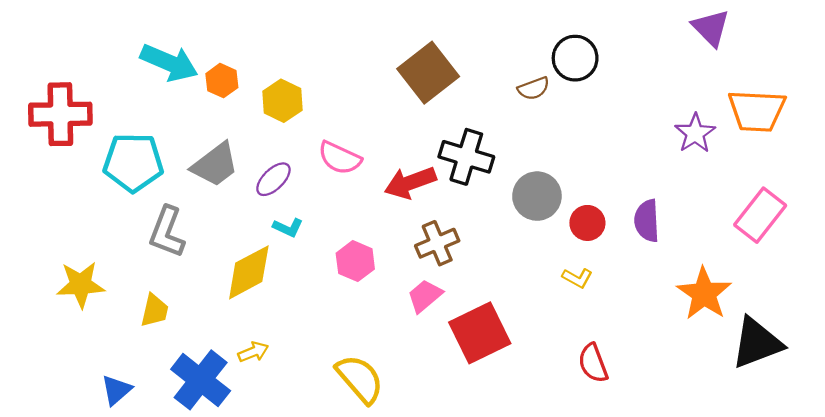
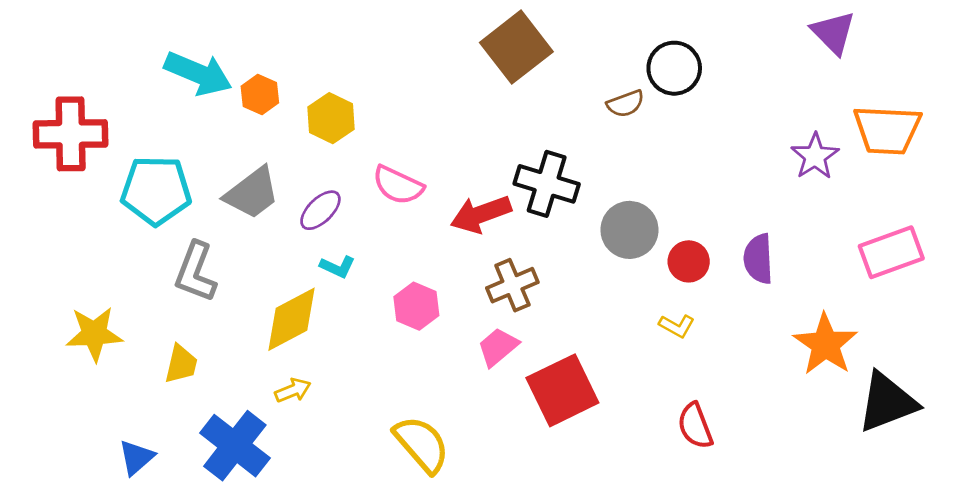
brown square: (428, 73) -> (516, 47), moved
pink rectangle: (760, 215) -> (891, 252), turned 32
yellow arrow: (253, 352) -> (293, 390), moved

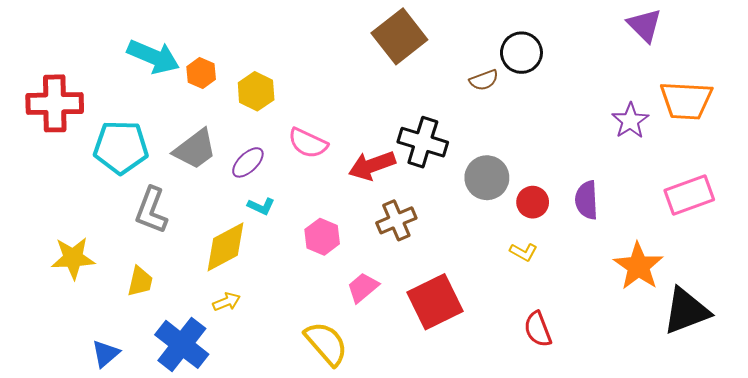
pink trapezoid: (498, 347) -> (363, 288), moved

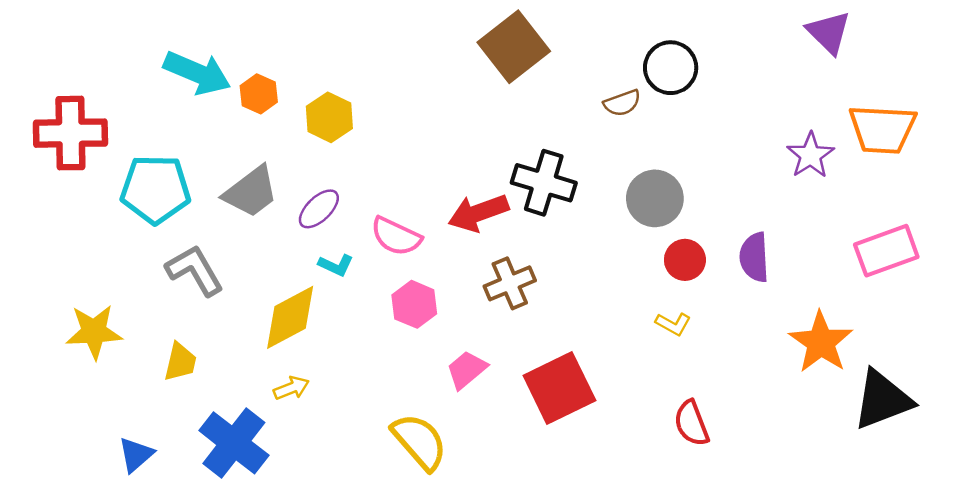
pink semicircle: (308, 143) -> (396, 236), moved
gray circle: (487, 178) -> (655, 198), moved
gray L-shape: (151, 210) -> (195, 270), turned 129

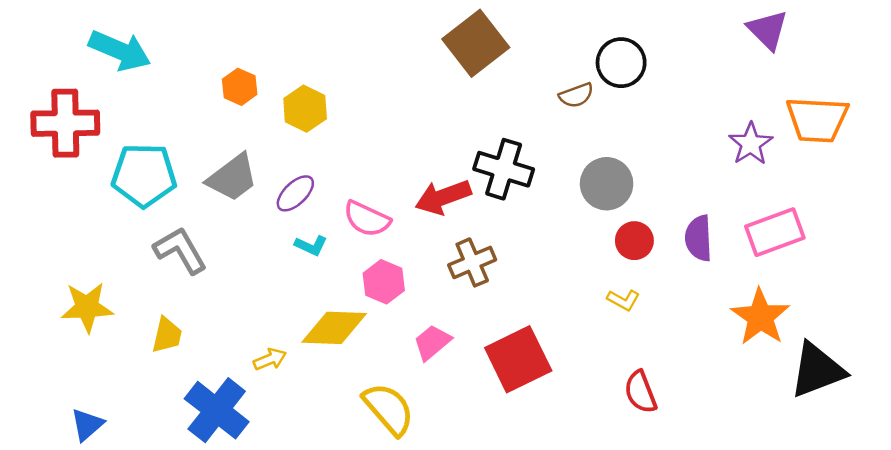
cyan arrow: (197, 73) -> (120, 51), moved
pink rectangle: (886, 251) -> (775, 232), moved
yellow diamond: (290, 317) -> (334, 328), moved, turned 30
blue triangle: (136, 455) -> (87, 425), moved

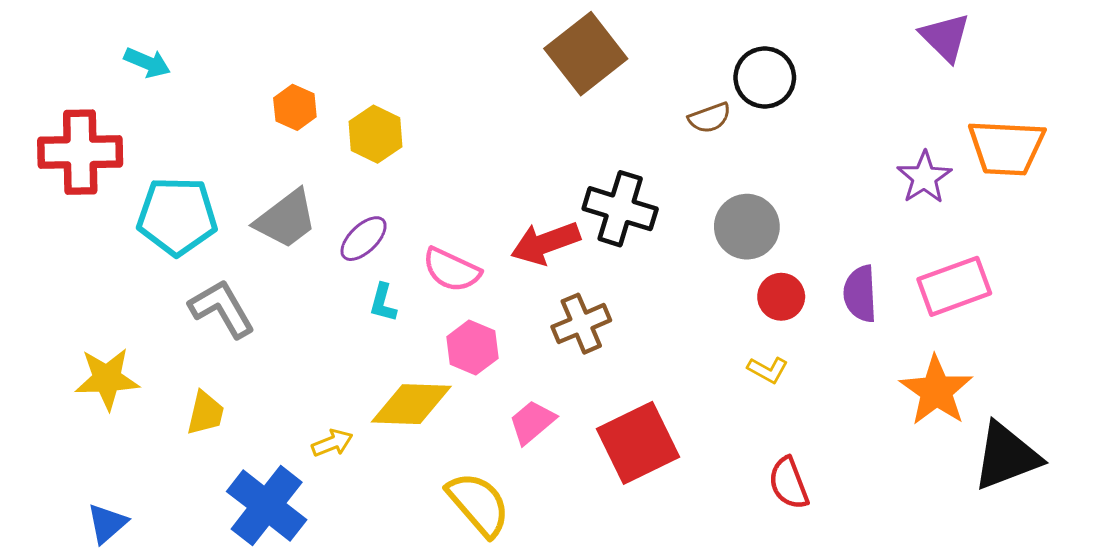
cyan arrow: (120, 51) -> (147, 63), size x0.6
cyan L-shape: (311, 245) -> (383, 303), turned 80

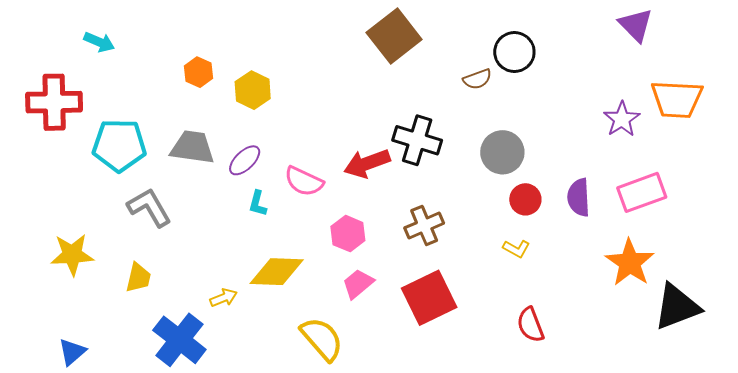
gray trapezoid: (286, 219) -> (192, 147), turned -135
brown cross: (581, 324) -> (424, 226), moved
pink hexagon: (472, 347) -> (348, 234), moved

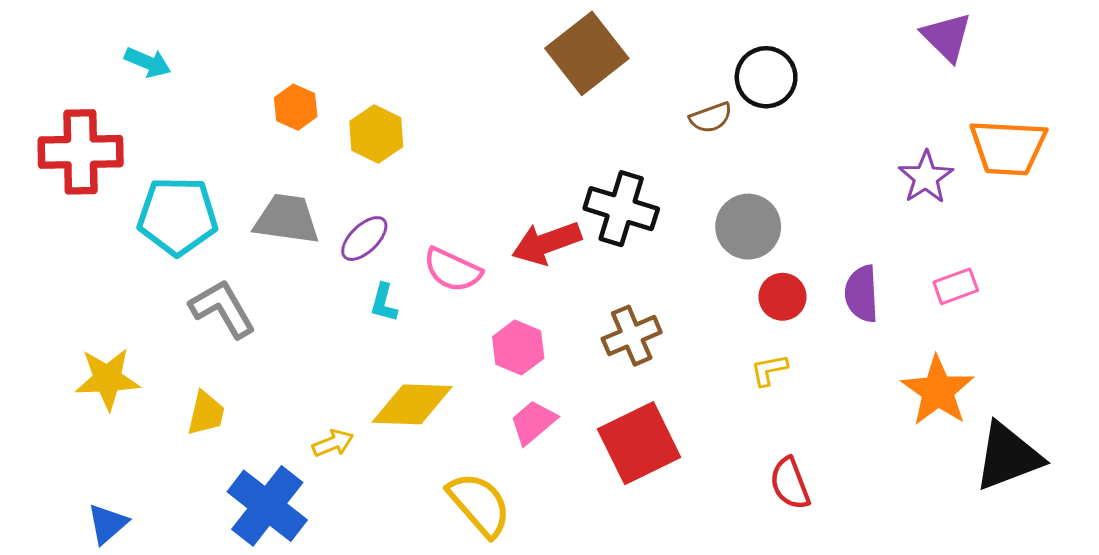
pink rectangle: (642, 192) -> (956, 286), size x0.6
yellow L-shape: (516, 249) -> (769, 370), turned 140

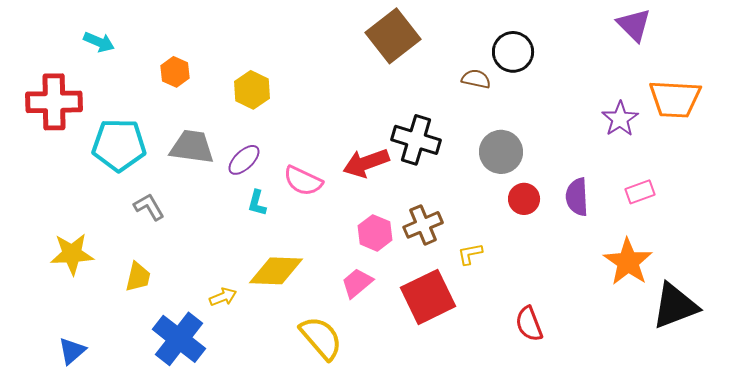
orange hexagon: (296, 107) -> (175, 72), moved
brown semicircle: (711, 118) -> (476, 79), turned -148
gray L-shape: (222, 309) -> (149, 207), size x0.7
pink hexagon: (518, 348) -> (375, 233), moved
yellow L-shape: (769, 370) -> (470, 254), moved

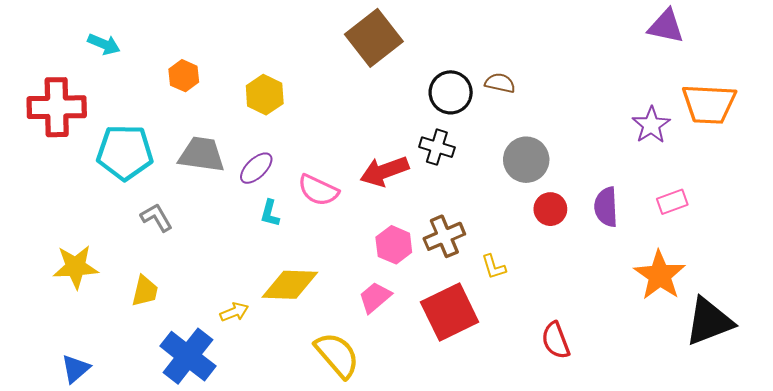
purple triangle: (634, 25) -> (666, 26), turned -33
brown square: (393, 36) -> (374, 38), moved
black circle: (513, 52) -> (451, 92), moved
black cross: (416, 140) -> (437, 147), size x0.7
yellow L-shape: (470, 254) -> (494, 267), turned -96

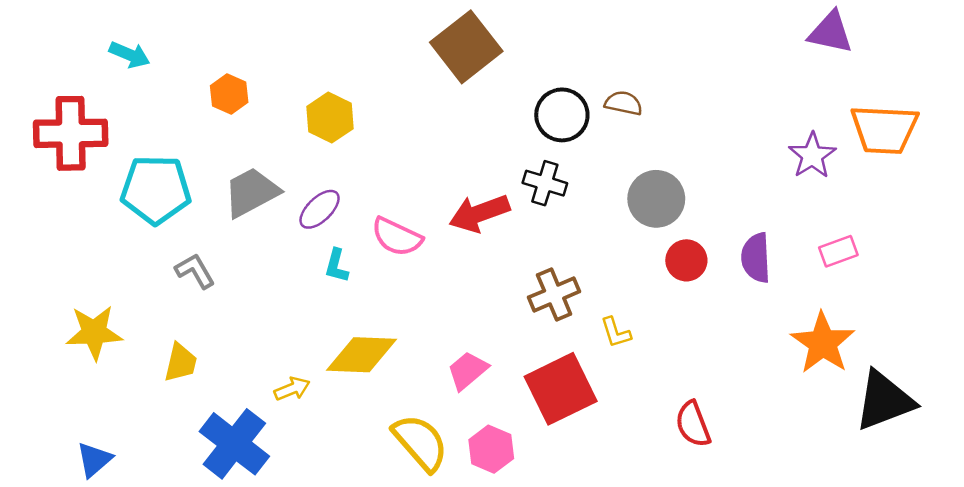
gray trapezoid: (202, 154) -> (251, 192), turned -36
pink hexagon: (394, 245) -> (491, 449), moved

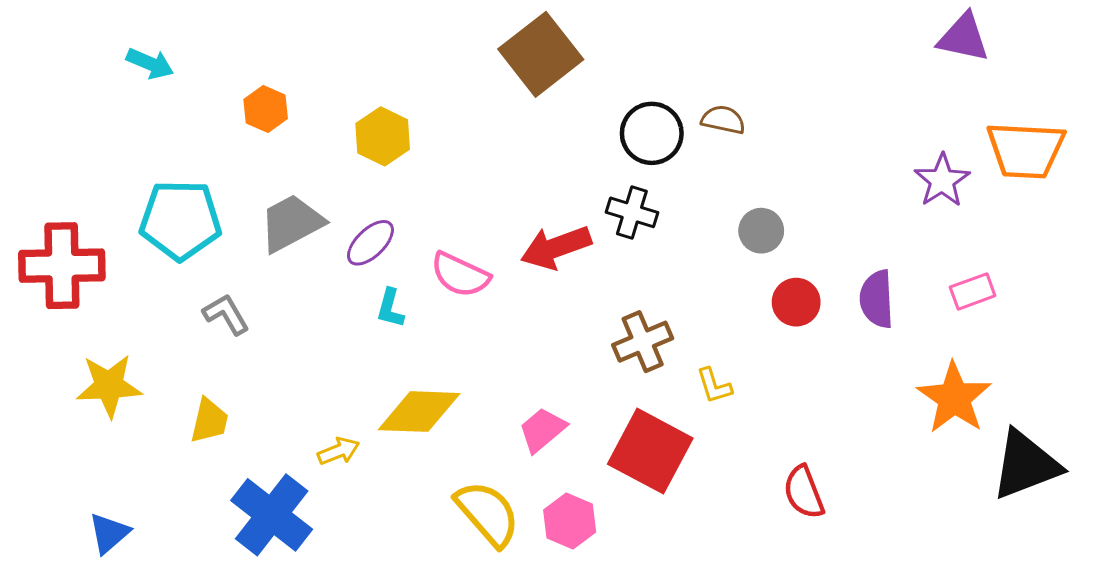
red cross: (71, 133) -> (62, 266), moved
gray circle: (656, 199) -> (761, 231), size x0.7
red square: (561, 389) -> (650, 451), turned -36

